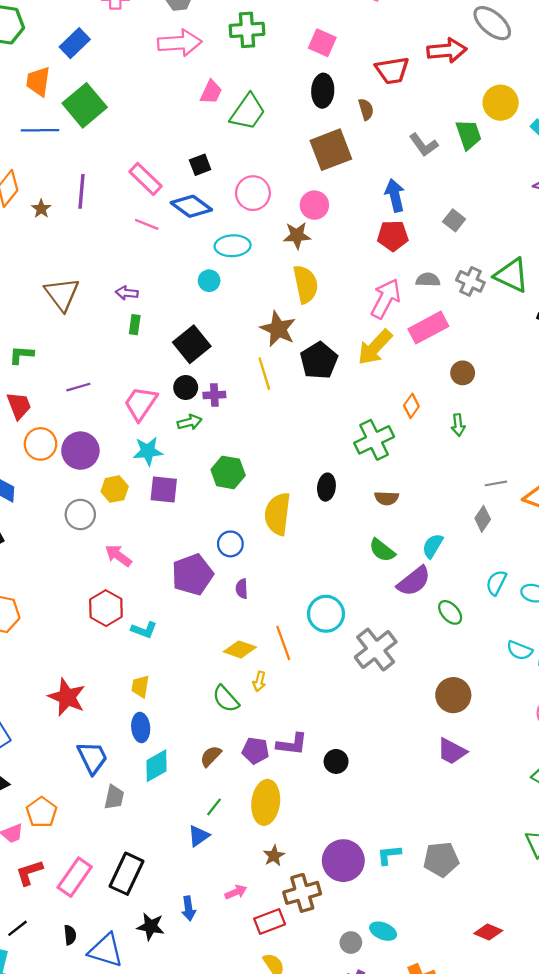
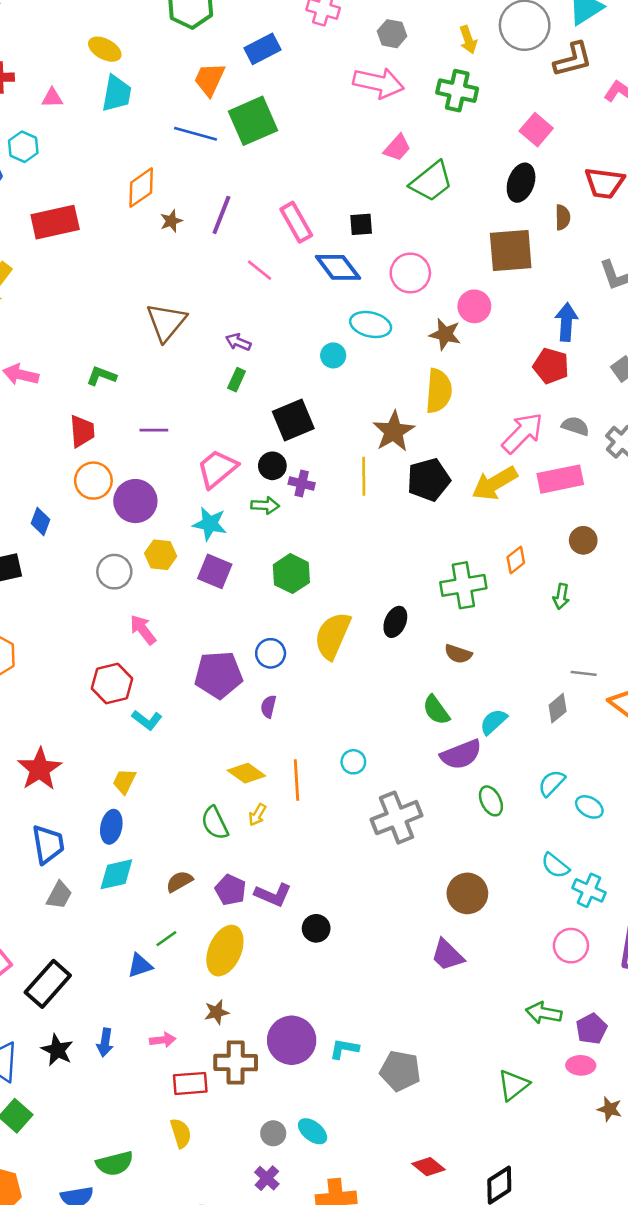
pink line: (147, 224) -> (259, 270), moved
cyan circle: (326, 614) -> (353, 762), size x0.6

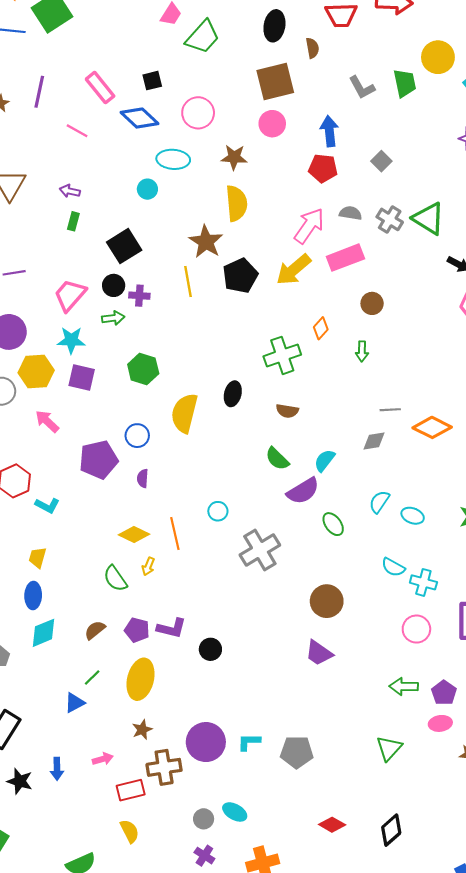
pink circle: (474, 306) -> (272, 124), moved
yellow hexagon: (161, 555) -> (36, 371), size x1.4
pink arrow: (143, 630) -> (47, 421), moved
gray diamond: (558, 708) -> (374, 441), turned 40

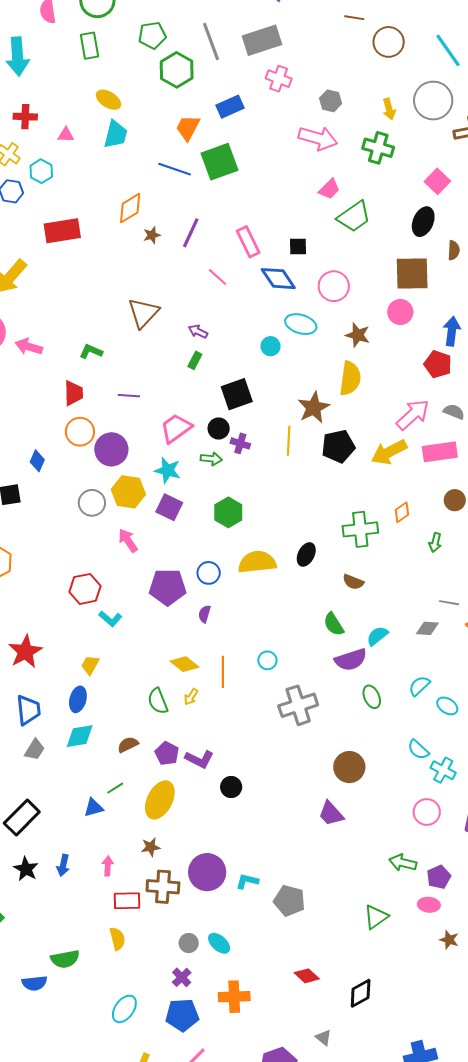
yellow semicircle: (184, 413) -> (257, 562), turned 57
pink arrow: (103, 759) -> (108, 866), turned -84

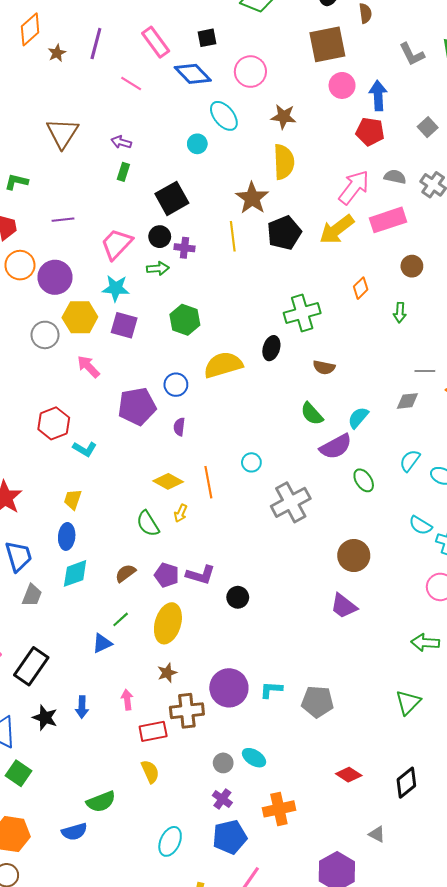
pink circle: (400, 312) -> (342, 85), moved
cyan ellipse: (301, 324) -> (224, 116), turned 44
green cross: (360, 529) -> (302, 313), moved

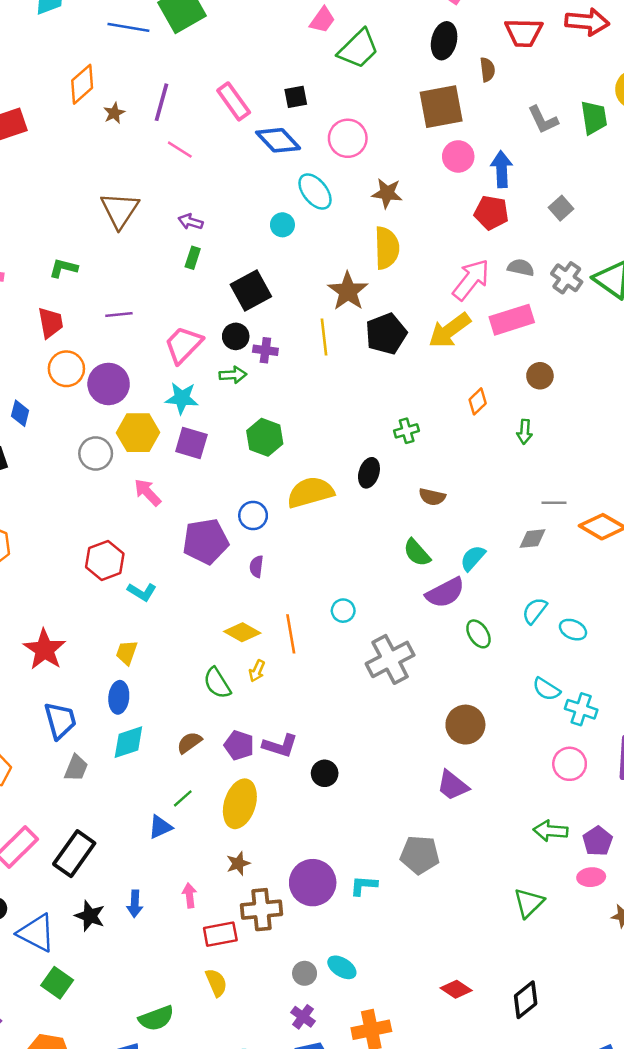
pink line: (131, 83) -> (180, 150), moved
green cross: (302, 313) -> (407, 431), size x0.6
gray pentagon: (317, 702) -> (420, 855), moved

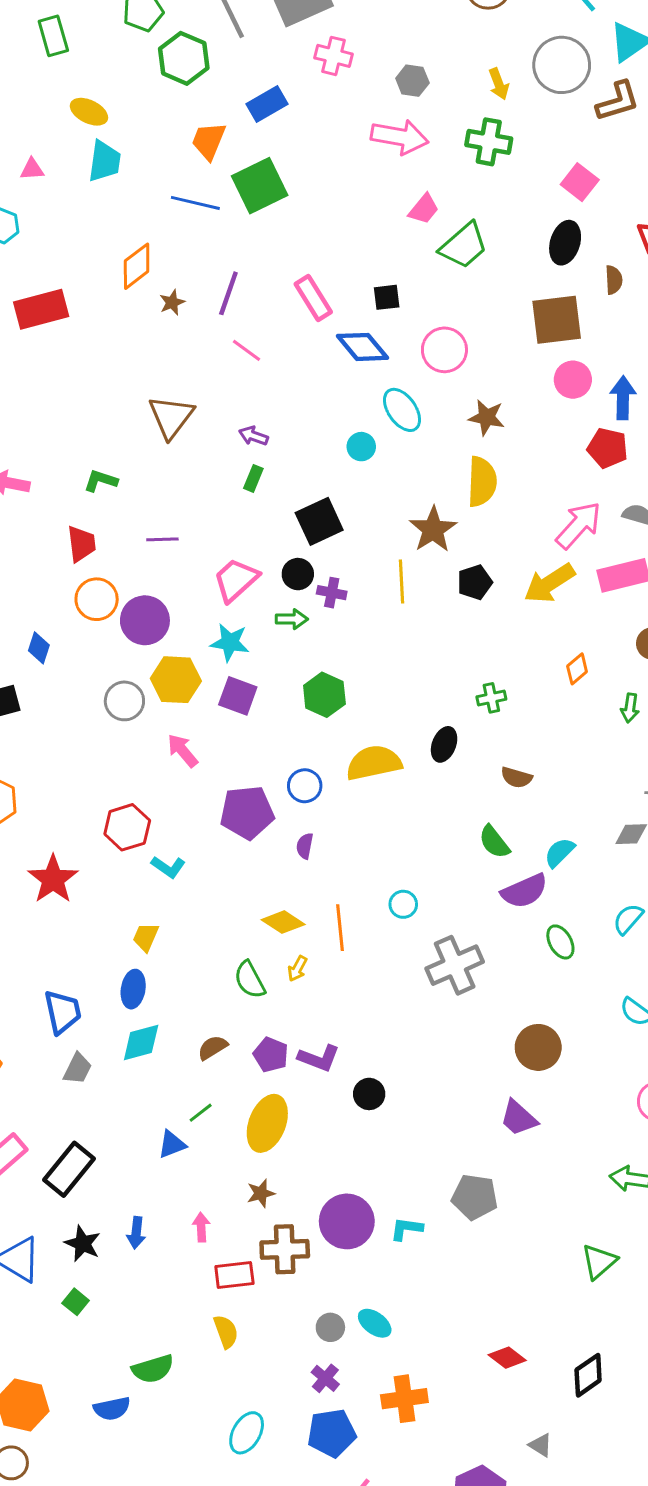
black pentagon: (386, 334) -> (475, 582), size x0.7
red star: (45, 650) -> (53, 879), moved
green square: (57, 983) -> (76, 1302), moved, size x0.7

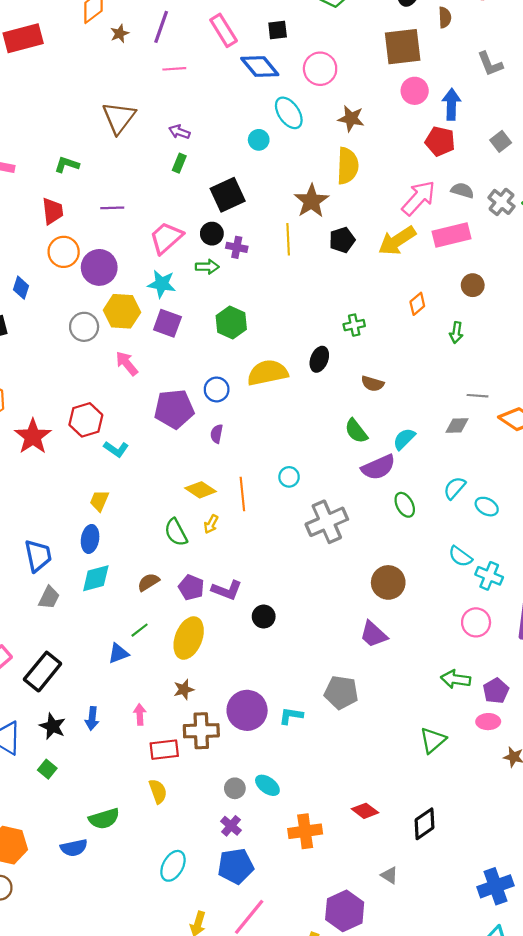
pink line: (246, 350) -> (174, 69), turned -40
red star: (53, 879) -> (33, 436), moved
orange cross: (404, 1399) -> (305, 831), moved

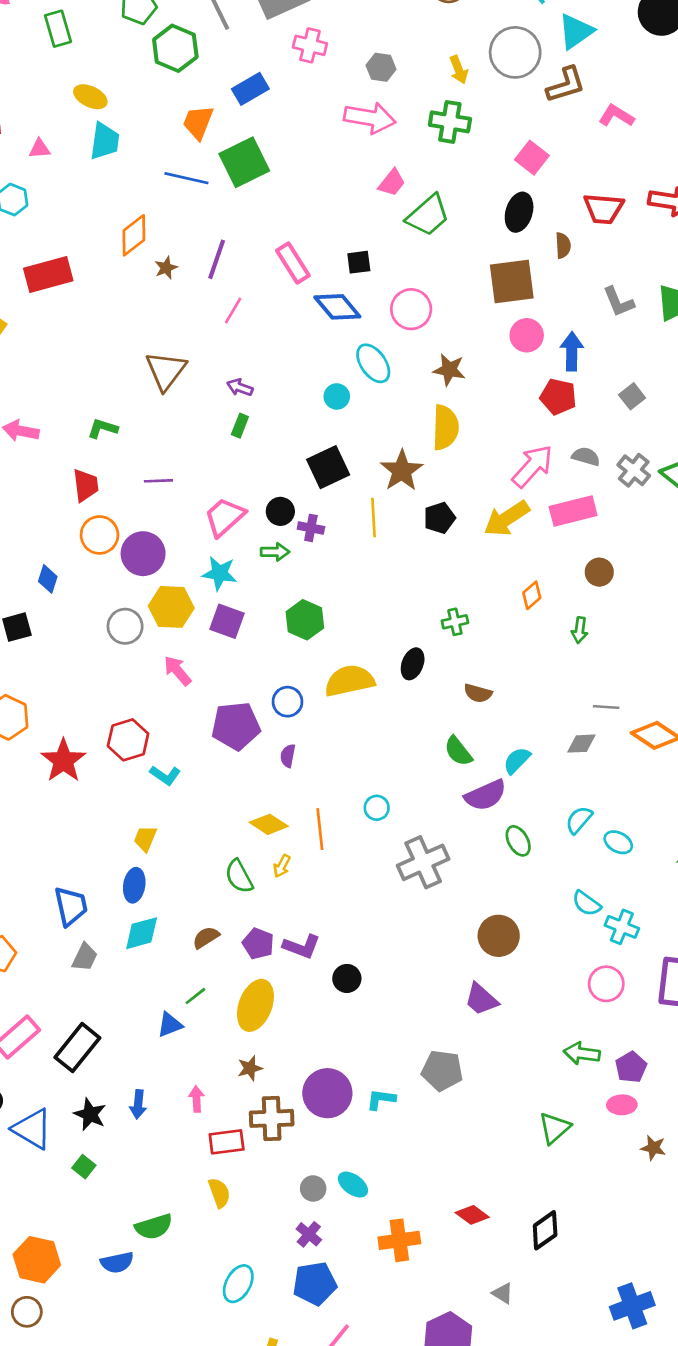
pink line: (174, 69) -> (233, 310), turned -55
black square: (228, 195) -> (328, 467), moved

